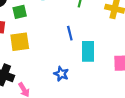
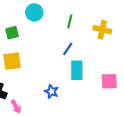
blue line: (70, 33) -> (68, 49), moved, turned 48

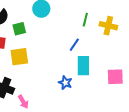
green line: (70, 22) -> (85, 20), moved
blue star: (52, 91) -> (65, 83), moved

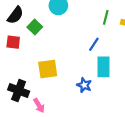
green square: (19, 29) -> (35, 27), turned -32
yellow square: (19, 57) -> (48, 69), moved

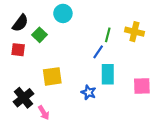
green line: (106, 17) -> (108, 35), moved
black cross: (19, 90) -> (23, 98), turned 30

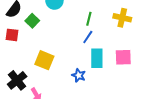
green line: (108, 35) -> (89, 19), moved
yellow square: (52, 76) -> (44, 60), turned 30
pink square: (142, 86) -> (123, 57), moved

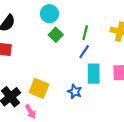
green square: (32, 21) -> (56, 35), moved
yellow square: (44, 60) -> (39, 88), moved

